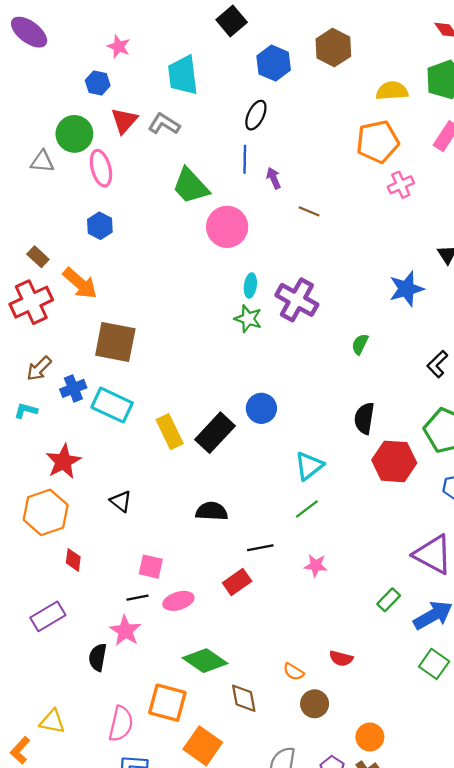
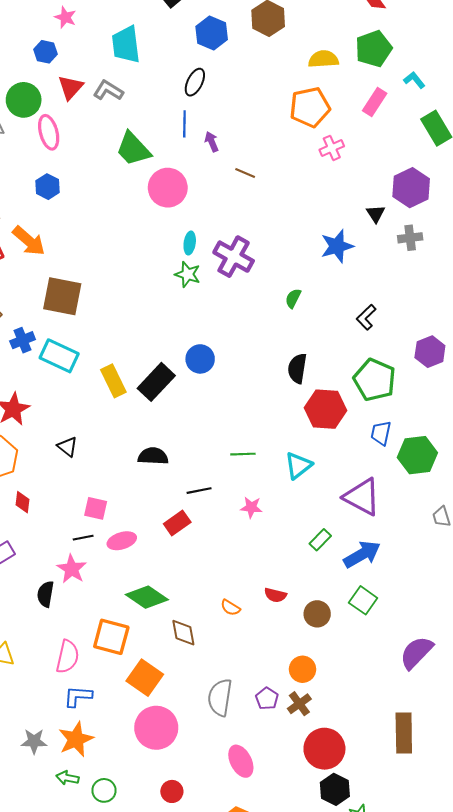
cyan triangle: (309, 466) -> (298, 466), moved
green line: (307, 509) -> (243, 454), turned 35
brown circle: (315, 704) -> (317, 614), moved

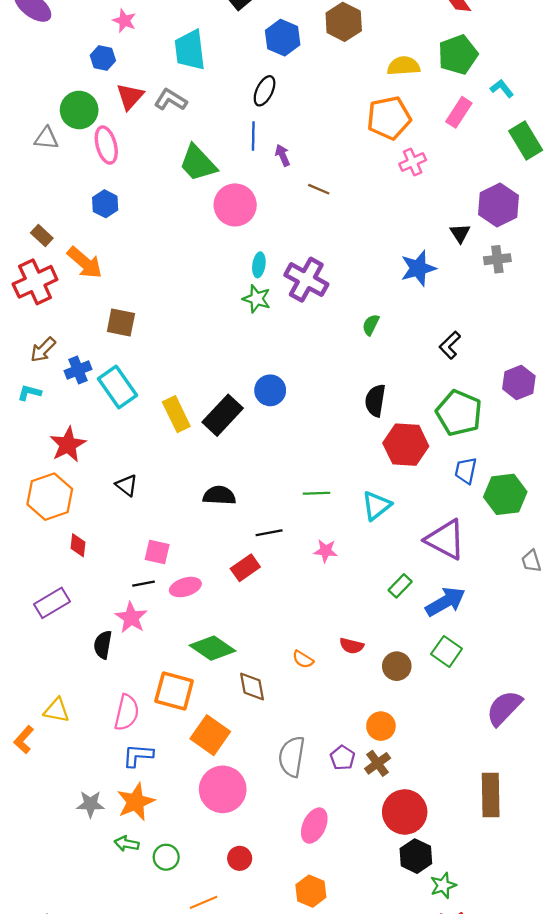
brown square: (62, 296) -> (121, 323), size x0.7
cyan rectangle: (59, 356) -> (118, 387), turned 30
pink ellipse: (241, 761) -> (314, 826), turned 52

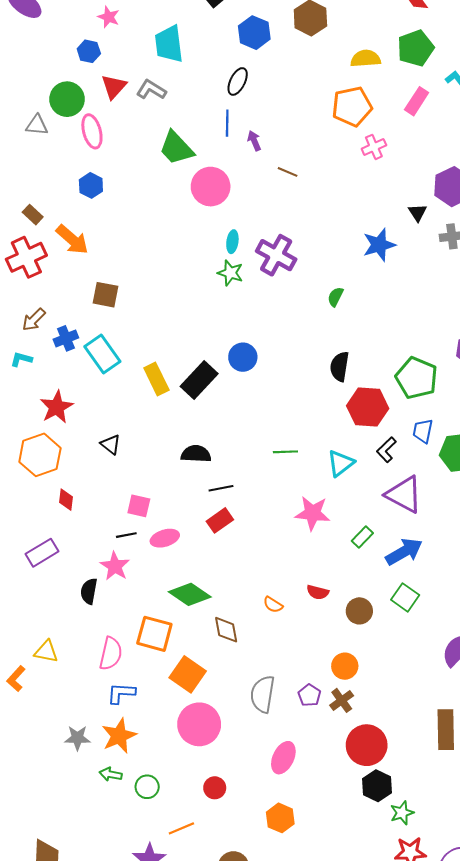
black L-shape: (450, 345) -> (386, 450), moved
black line: (269, 533) -> (221, 488), moved
pink star: (326, 551) -> (313, 513), moved, size x1.6

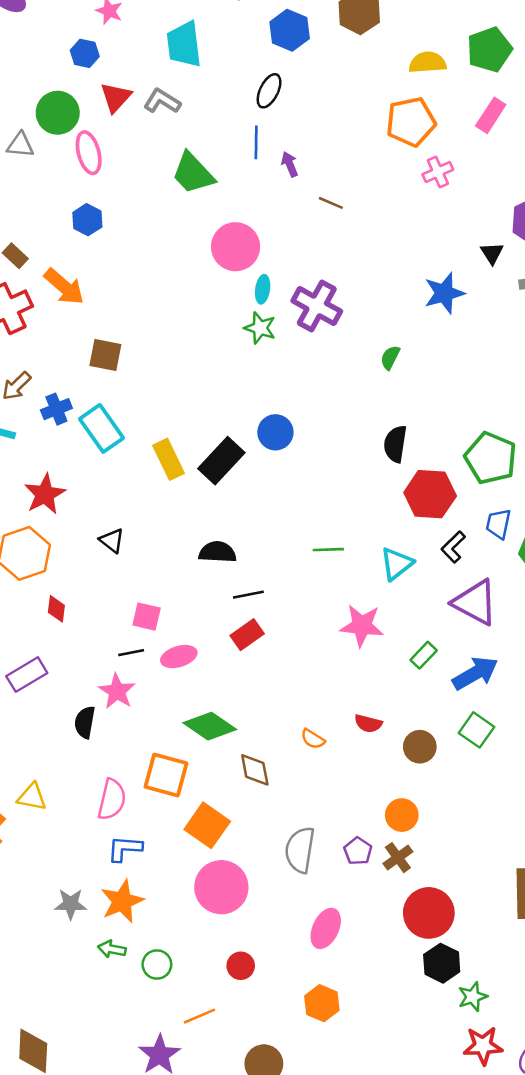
pink circle: (211, 187) -> (236, 247), moved

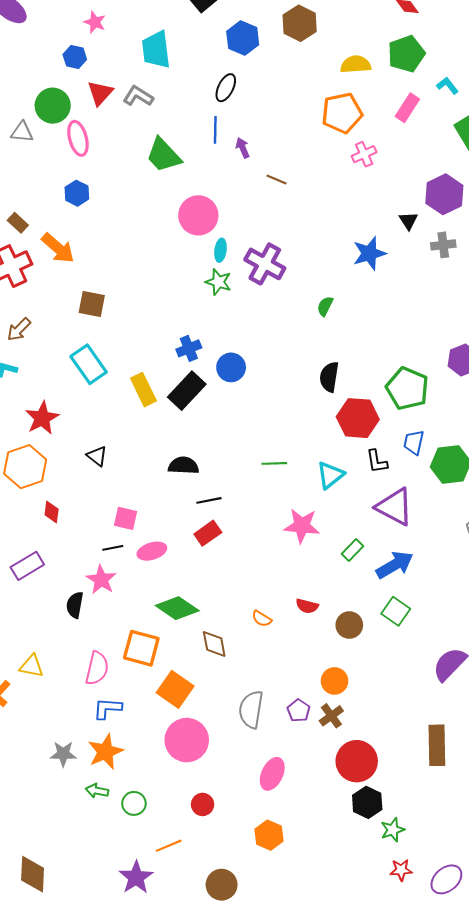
blue cross: (56, 409) -> (189, 348), moved
black L-shape: (453, 547) -> (377, 461), turned -55
red star: (483, 1046) -> (401, 870), size x0.7

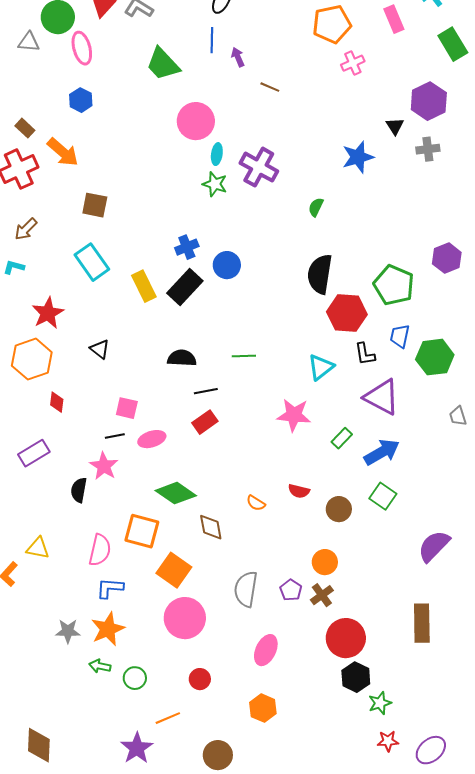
pink rectangle: (407, 108) -> (394, 19), turned -56
black semicircle: (329, 377) -> (320, 274), size x1.4
green line: (274, 463) -> (244, 356), moved

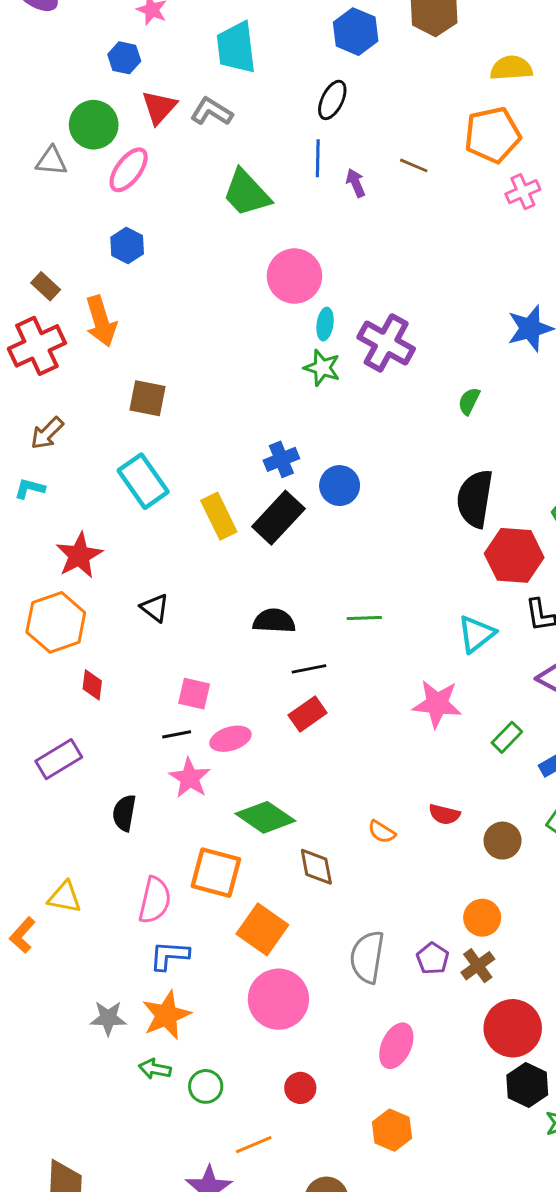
pink ellipse: (82, 48) -> (129, 170), turned 52
brown line: (270, 87) -> (414, 165), moved
orange arrow: (63, 152) -> (101, 321), turned 32
pink star: (104, 466) -> (190, 778), moved

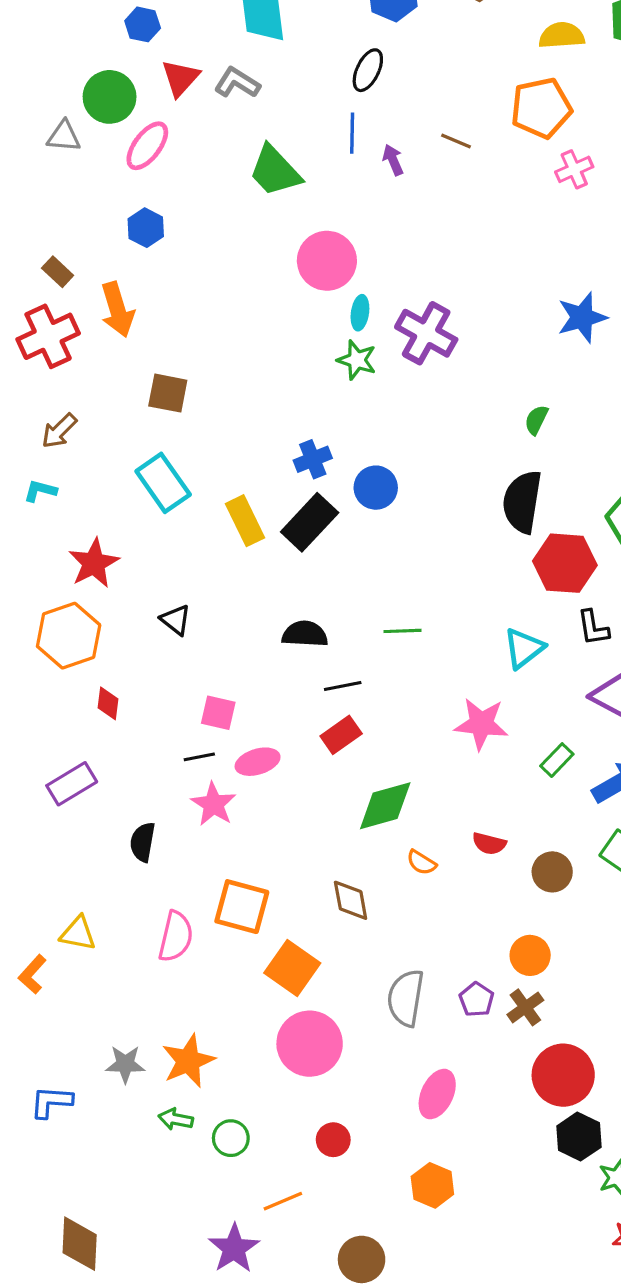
green semicircle: (469, 401) -> (536, 420), moved
green diamond: (265, 817) -> (385, 806), moved, turned -50
blue L-shape: (169, 956) -> (51, 1102), moved

